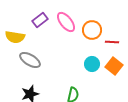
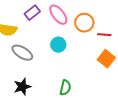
cyan circle: (92, 64) -> (58, 45), moved

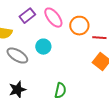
cyan circle: (58, 45) -> (43, 47), moved

